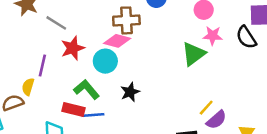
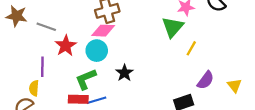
green L-shape: (87, 89) -> (86, 79), turned -60
yellow line: (206, 108) -> (191, 48), moved

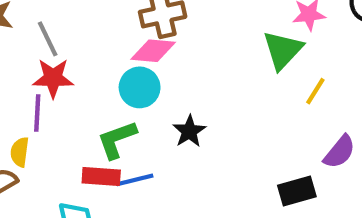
gray line: (46, 27) -> (48, 39), turned 42
red star: (66, 46) -> (53, 78), moved, turned 30

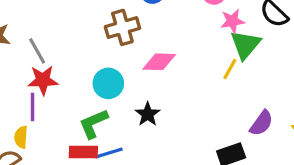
green triangle: (283, 50) -> (245, 45), moved
pink diamond: (153, 51) -> (159, 62), moved
yellow line: (315, 91) -> (230, 69), moved

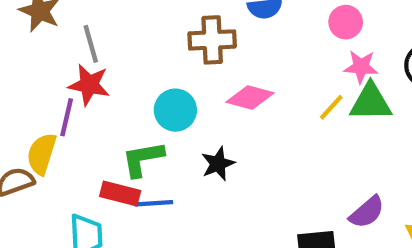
green triangle: (245, 45) -> (371, 102), turned 36
yellow line: (230, 69) -> (331, 107), moved
yellow semicircle: (21, 137) -> (42, 154), size x1.4

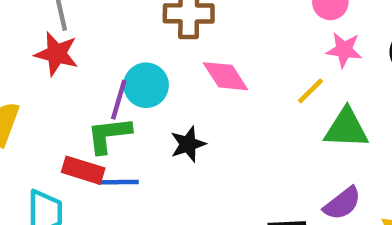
pink diamond: (250, 98) -> (225, 76), turned 39
green triangle: (371, 102) -> (346, 128), moved
purple line: (67, 117) -> (119, 100), moved

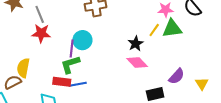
pink diamond: (225, 76) -> (137, 63), moved
green triangle: (346, 128) -> (172, 28), moved
black star: (188, 144) -> (136, 44), moved

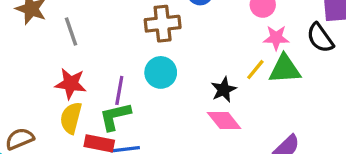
red star: (41, 33) -> (71, 84), moved
cyan circle: (82, 40) -> (161, 72), moved
yellow semicircle: (23, 68) -> (71, 118), moved

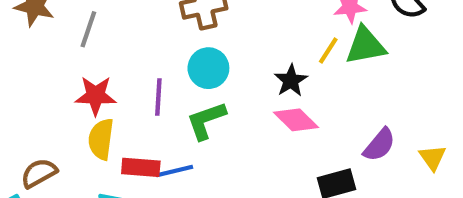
gray line: (71, 32) -> (88, 29), turned 44
green L-shape: (115, 116) -> (206, 121), moved

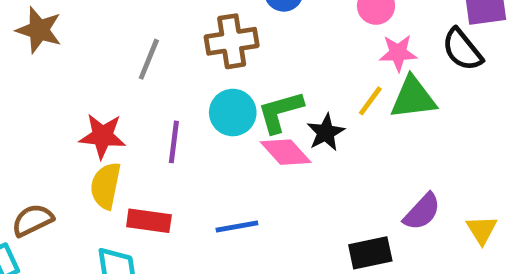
gray line: (88, 29) -> (149, 59), moved
pink diamond: (296, 120) -> (286, 152), moved
green L-shape: (206, 121) -> (280, 112), moved
blue line: (175, 171) -> (237, 226), moved

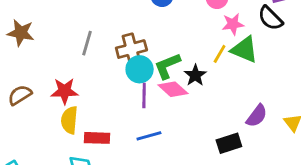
brown cross: (232, 41) -> (131, 49), moved
green triangle: (413, 98) -> (244, 50), turned 36
purple line: (174, 142) -> (144, 96), moved
brown semicircle: (33, 220) -> (20, 95), moved

